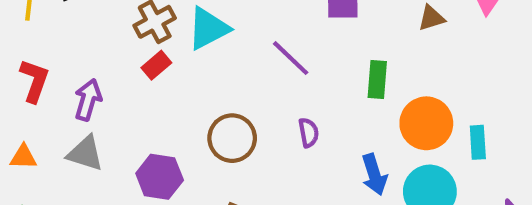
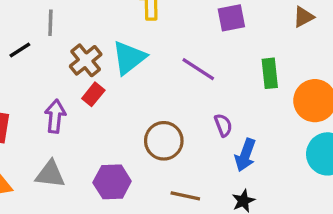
purple arrow: (88, 100) -> (55, 116), moved
blue arrow: (374, 174) -> (245, 155), moved, turned 48

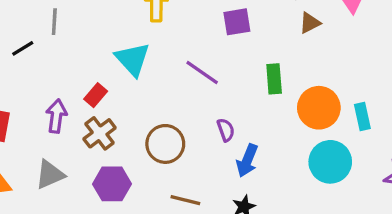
cyan triangle: (129, 58) -> (133, 59), turned -36
brown cross: (86, 60) -> (100, 133), moved
gray triangle: (50, 174) -> (50, 174), turned -32

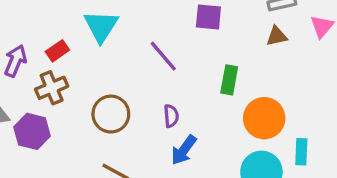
cyan rectangle: (362, 117) -> (301, 152), moved
purple hexagon: (112, 184) -> (32, 131), moved

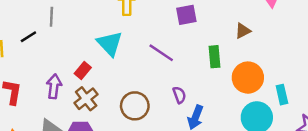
brown triangle: (277, 36) -> (243, 31), moved

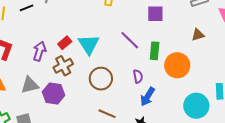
cyan triangle: (110, 44) -> (89, 44), moved
green rectangle: (214, 57) -> (155, 51), moved
orange circle: (248, 78) -> (177, 65), moved

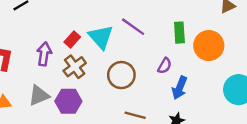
purple line: (130, 40) -> (133, 27), moved
purple semicircle: (138, 76) -> (165, 66), turned 48

